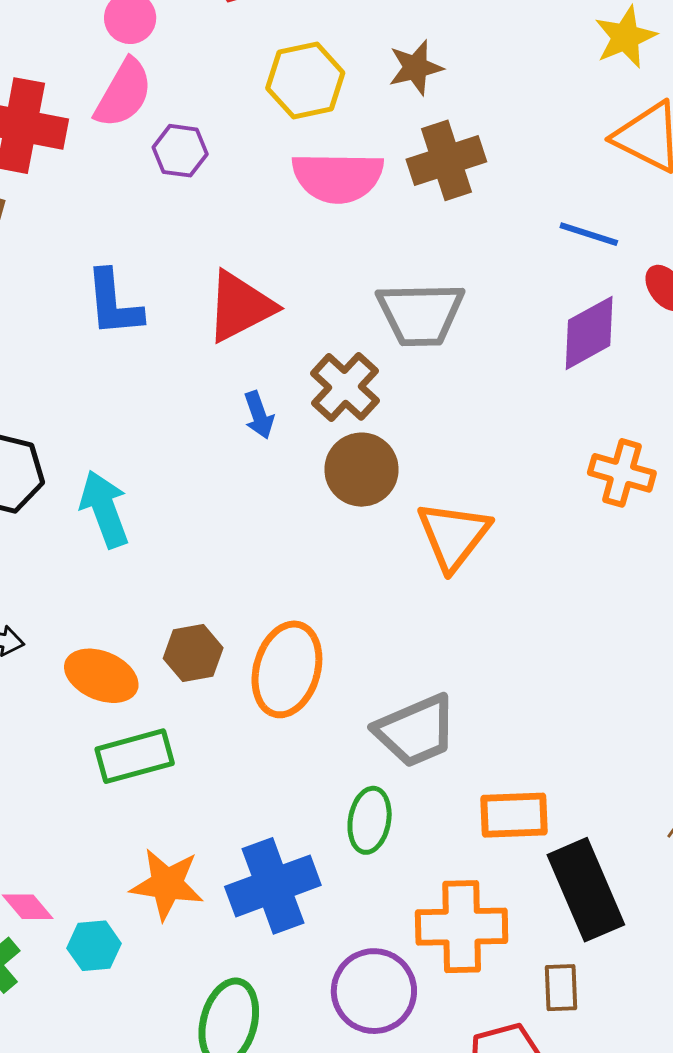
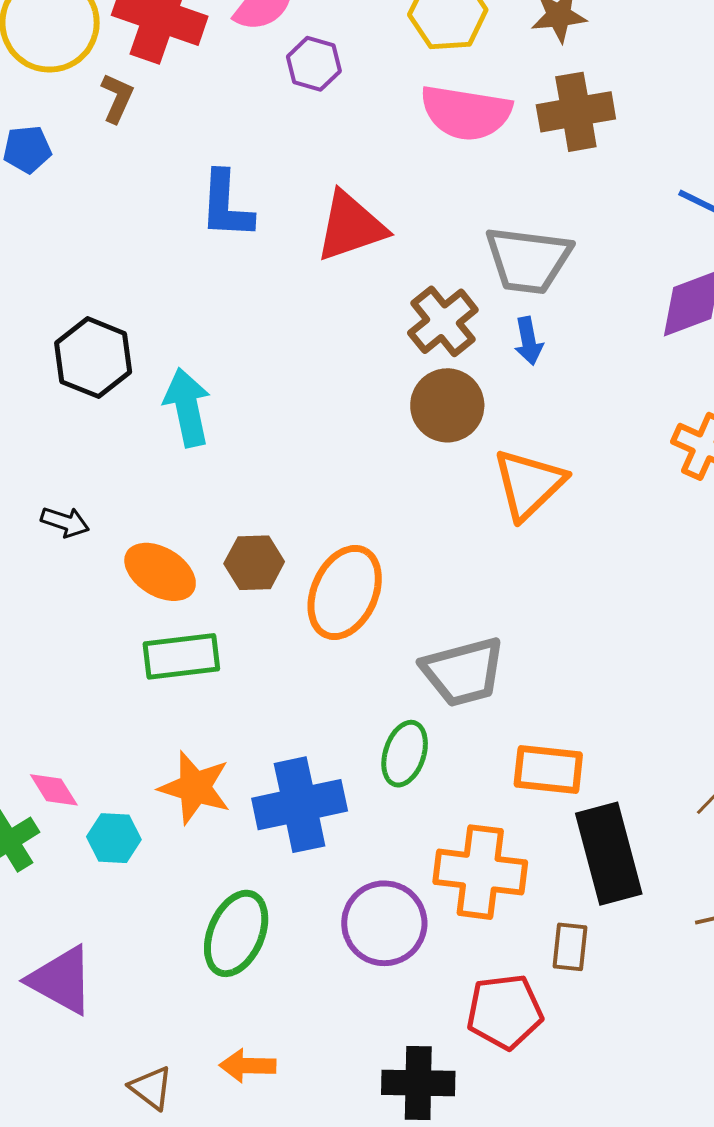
blue arrow: (259, 415) -> (529, 341), moved

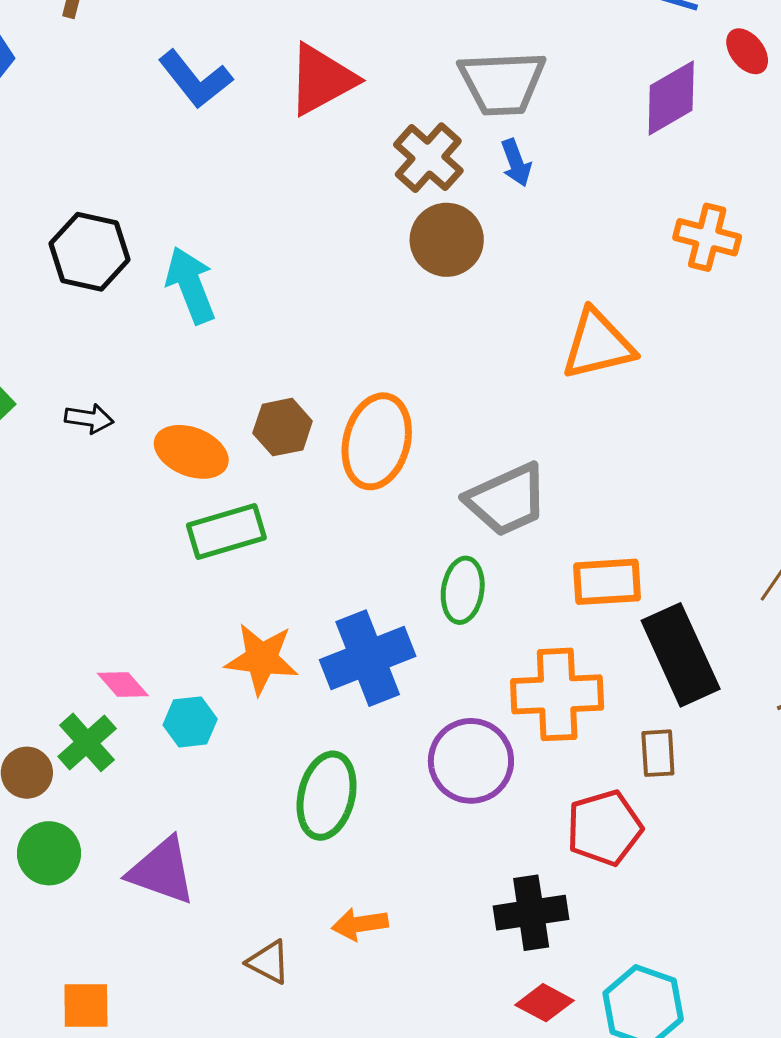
blue L-shape: (226, 205) -> (195, 79), turned -32
orange triangle: (529, 484) -> (598, 345), moved, turned 40

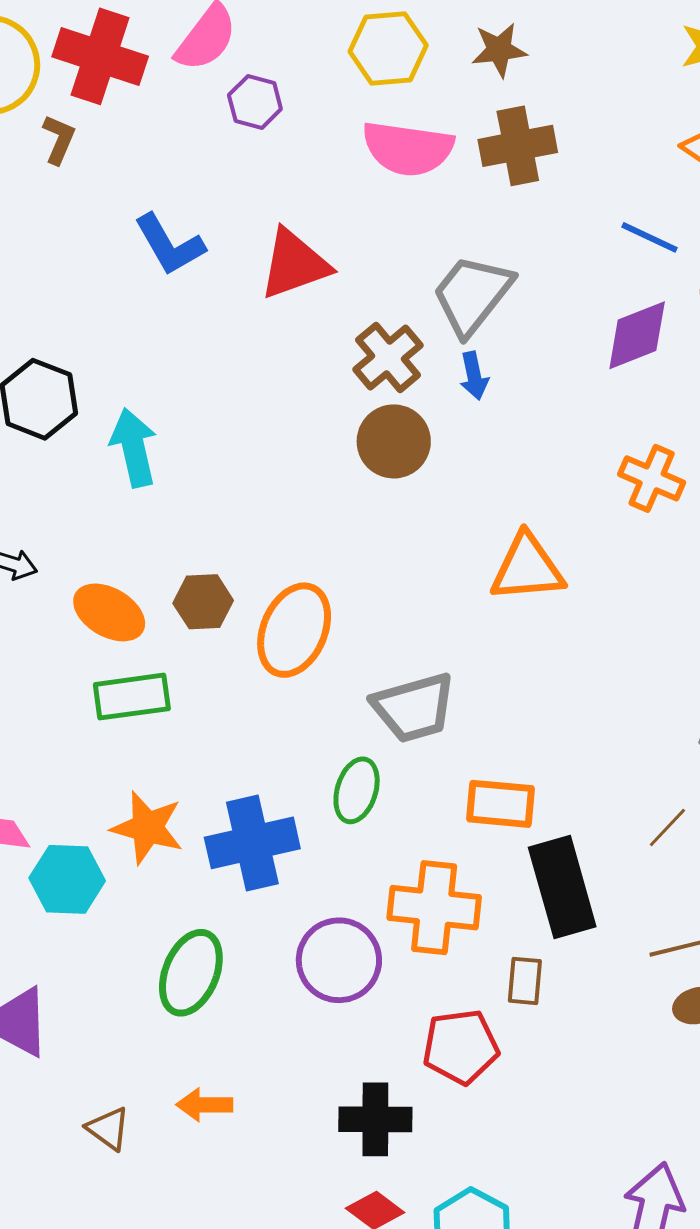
gray trapezoid: (502, 83) -> (472, 295), turned 122
cyan hexagon: (190, 722) -> (67, 879), size x1.4

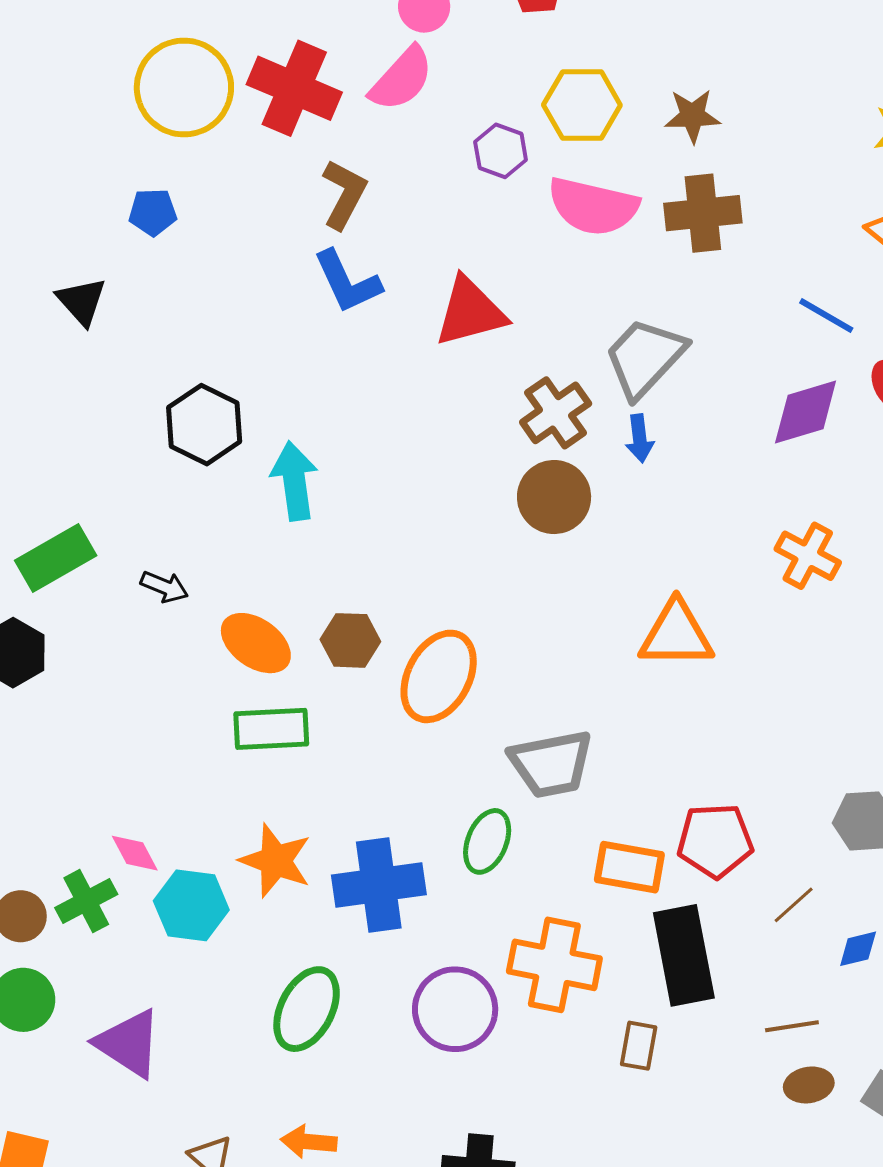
purple hexagon: (255, 102) -> (501, 151), moved
brown L-shape: (59, 139) -> (344, 194), moved, size x1.4
red pentagon: (461, 1047) -> (715, 841), moved

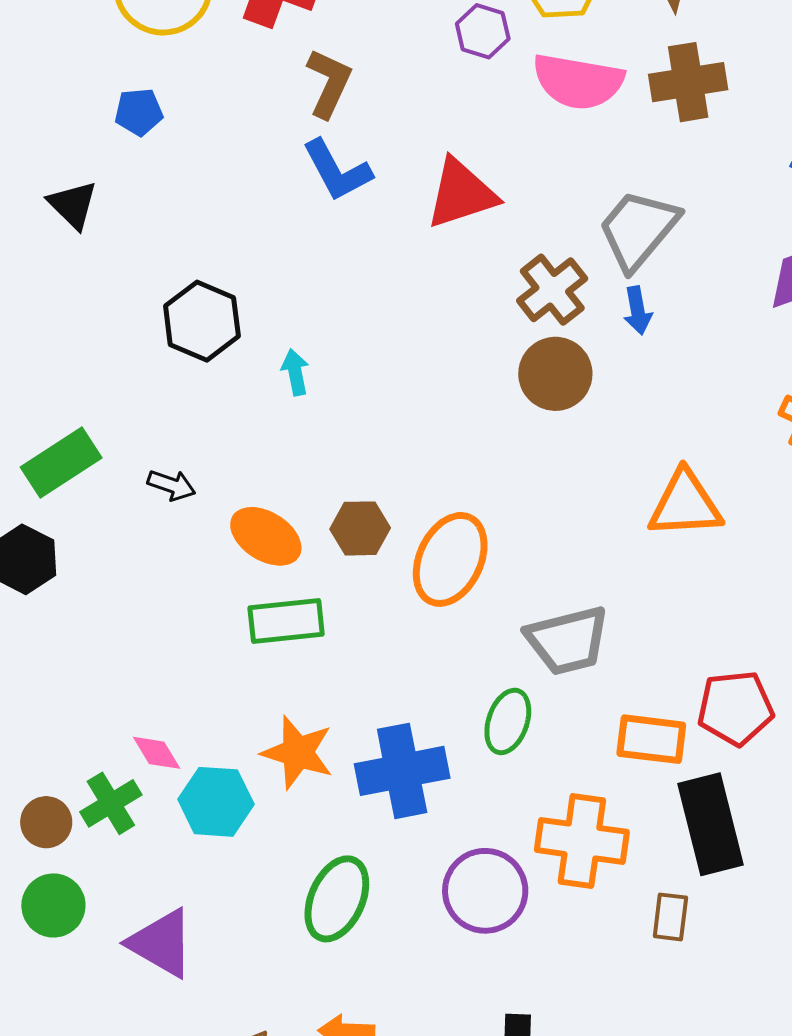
cyan arrow: (294, 481) -> (295, 372), size x0.6

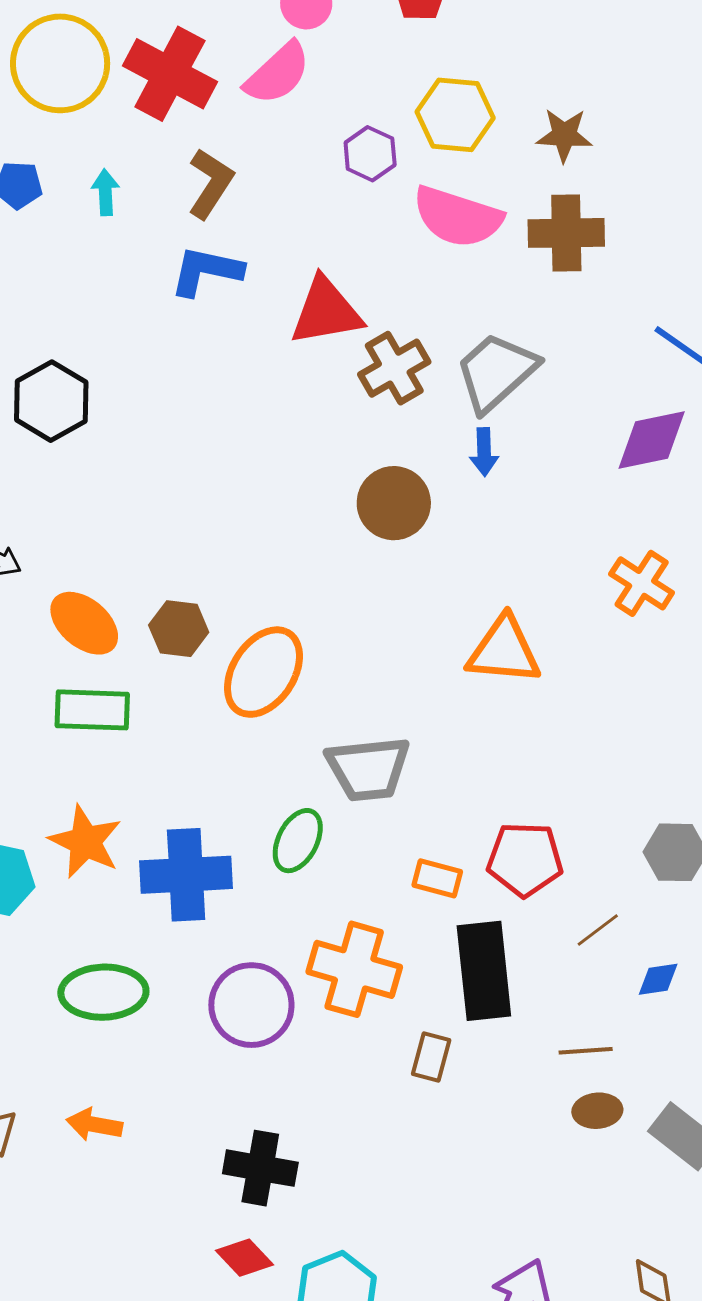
blue L-shape: (337, 170) -> (206, 271), turned 122
brown cross: (552, 290) -> (394, 368), moved
cyan arrow: (295, 372) -> (105, 192), moved
orange rectangle: (651, 739) -> (437, 878), size x0.7
green ellipse: (337, 899) -> (103, 992), turned 56

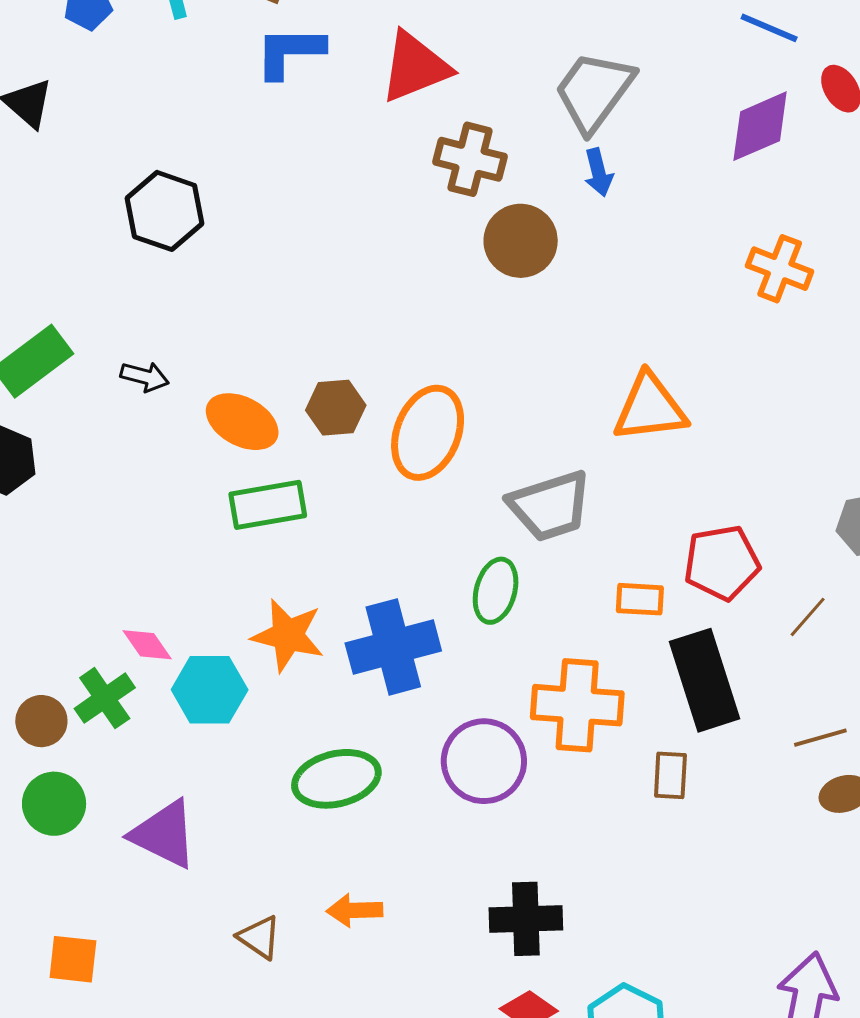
brown cross: (394, 368) -> (470, 159), moved, turned -34
orange triangle: (504, 650) -> (650, 408), moved

